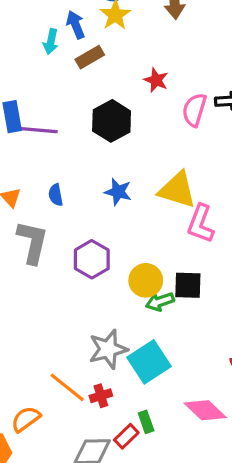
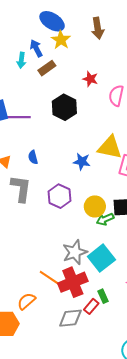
blue star: (118, 192) -> (82, 162), moved
red cross: (101, 396) -> (73, 282), size x2.0

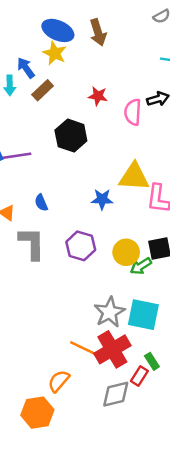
blue ellipse: (52, 21) -> (58, 30), moved
cyan square: (101, 258) -> (143, 315), turned -32

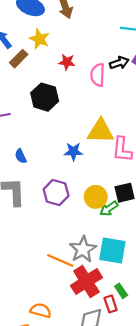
yellow star: (55, 53) -> (39, 39), moved
orange line: (85, 349) -> (60, 261), moved
red rectangle: (139, 376) -> (111, 304), turned -49
orange semicircle: (59, 381) -> (41, 310), turned 66

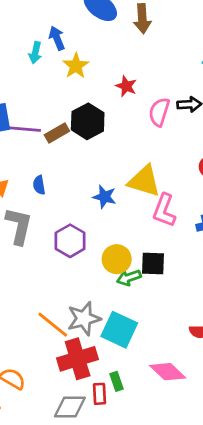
yellow star: (39, 39) -> (76, 66), moved
brown rectangle: (19, 59) -> (57, 133), moved

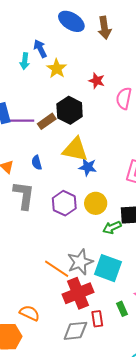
yellow triangle: (144, 181) -> (75, 149), moved
yellow circle: (117, 259) -> (96, 203), moved
green rectangle: (117, 381) -> (122, 309), moved

